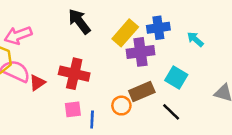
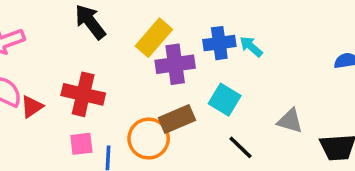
blue cross: (158, 28) -> (219, 43), moved
orange circle: (121, 106) -> (149, 139), size x1.5
black line: (171, 112) -> (241, 147), moved

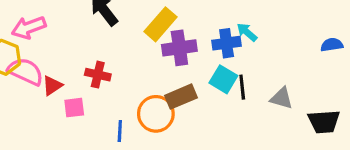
blue cross: (219, 43) -> (227, 43), moved
red cross: (83, 94) -> (98, 75), size x0.7
pink square: (81, 144) -> (74, 108), moved
black line: (241, 147) -> (242, 87), moved, turned 40

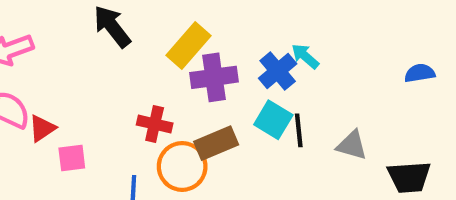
blue cross: (227, 43) -> (278, 71), turned -32
red cross: (98, 75) -> (155, 124), moved

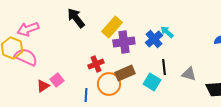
cyan square: (273, 120) -> (152, 82), moved
red cross: (155, 124) -> (96, 64), turned -35
red triangle: (42, 128) -> (43, 86), moved
pink square: (72, 158) -> (57, 80), turned -32

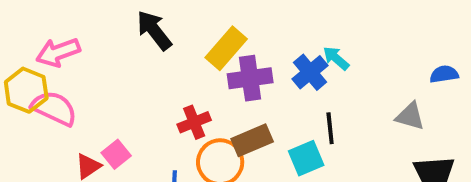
gray triangle: (189, 74) -> (410, 116), moved
cyan square: (152, 82) -> (306, 158), turned 36

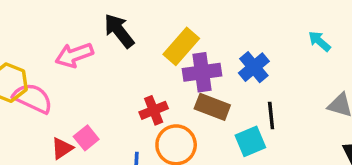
pink arrow: (58, 52) -> (74, 55), moved
cyan arrow: (336, 58) -> (319, 41), moved
brown rectangle: (252, 140) -> (212, 107), moved, turned 44

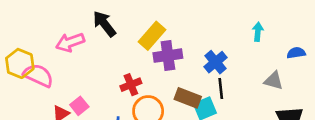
cyan arrow: (319, 41) -> (258, 32), turned 54
blue cross: (254, 67) -> (216, 62), moved
brown rectangle: (212, 107) -> (188, 98), moved

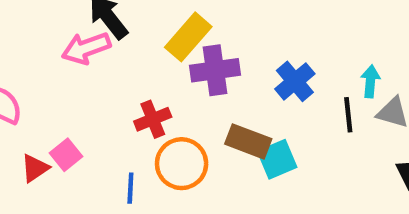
cyan arrow: (258, 32) -> (370, 81), moved
pink arrow: (70, 42) -> (86, 48), moved
black line: (221, 89) -> (348, 115), moved

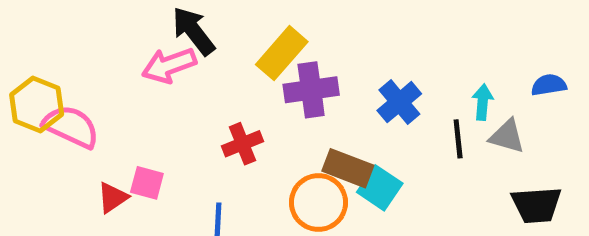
pink square: (66, 155) -> (147, 183), turned -36
cyan square: (277, 159) -> (380, 188), turned -33
orange circle: (182, 164) -> (318, 203), moved

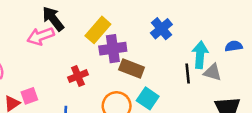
blue cross: (399, 102) -> (161, 29), moved
cyan arrow: (483, 102) -> (200, 55), size x1.5
brown rectangle: (348, 168) -> (132, 69), moved
pink square: (147, 183) -> (29, 96), turned -35

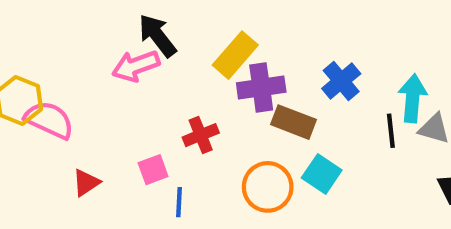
blue cross: (161, 29) -> (341, 81), moved
pink square: (29, 96) -> (153, 170), moved

